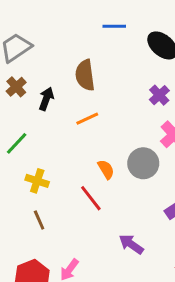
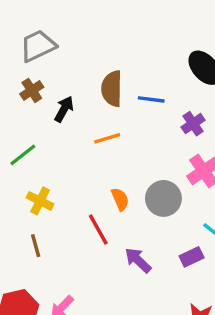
blue line: (114, 26) -> (151, 99), moved
purple arrow: (131, 244) -> (138, 260), moved

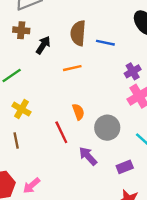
brown cross: (32, 90) -> (21, 30), turned 35
purple cross: (193, 124) -> (133, 71), moved
gray circle: (163, 198) -> (107, 128), moved
purple rectangle: (192, 257) -> (125, 167), moved

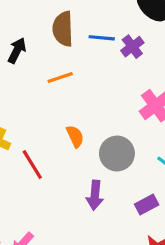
purple cross: (133, 71) -> (132, 47), moved
red line: (61, 132) -> (32, 165), moved
purple arrow: (88, 156) -> (95, 195), turned -126

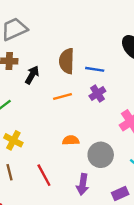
purple cross: (132, 47) -> (97, 94), moved
orange semicircle: (75, 136) -> (71, 140), turned -70
red line: (32, 165) -> (44, 175), moved

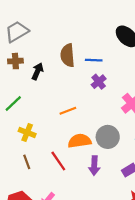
orange line: (62, 97) -> (68, 111), moved
orange semicircle: (71, 140) -> (80, 141), moved, size x1.5

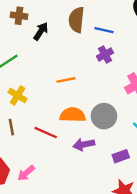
red line: (58, 161) -> (46, 133), turned -42
purple arrow: (94, 166) -> (84, 144), turned 66

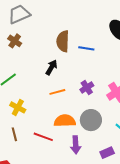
brown cross: (19, 16) -> (15, 41), turned 32
black arrow: (41, 31) -> (51, 67), moved
purple cross: (105, 55) -> (87, 88), moved
purple arrow: (84, 144) -> (76, 145), turned -78

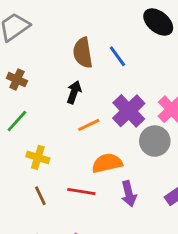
brown cross: (15, 41) -> (17, 80), moved
blue line: (86, 48) -> (117, 56), turned 56
purple cross: (87, 88) -> (129, 111), size x1.6
gray circle: (91, 120) -> (155, 141), moved

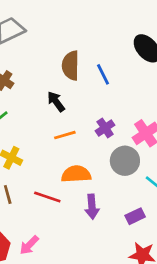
black arrow: (74, 92) -> (56, 102), turned -65
purple cross: (129, 111) -> (105, 128), size x0.6

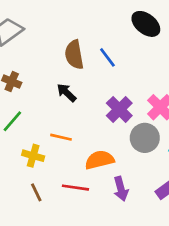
purple cross: (105, 128) -> (119, 109), size x1.4
orange line: (65, 135) -> (61, 137), moved, turned 40

